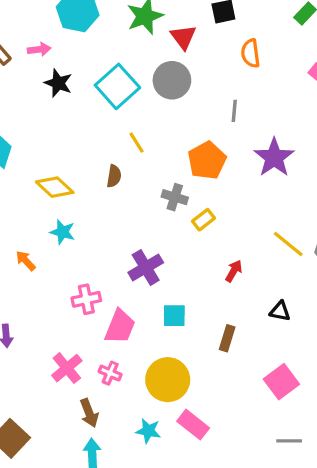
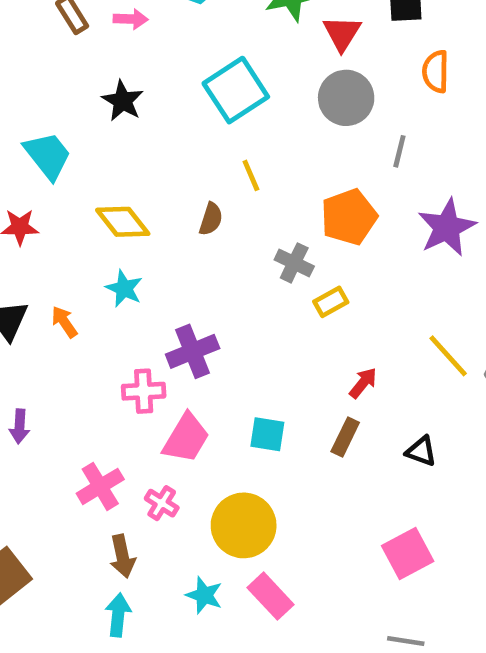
gray circle: (172, 80) -> (346, 98), moved
black star: (58, 83) -> (123, 101), moved
purple cross: (146, 267) -> (193, 351), moved
brown rectangle: (227, 338) -> (345, 437), moved

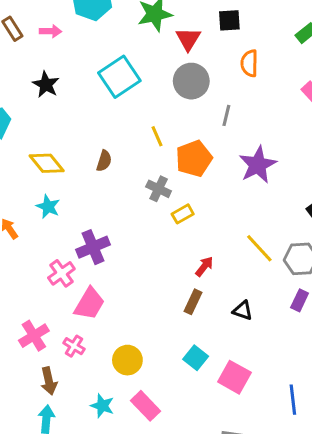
yellow line: (251, 175) -> (157, 136), moved
pink cross: (144, 391) -> (61, 273), turned -32
cyan square: (267, 434) -> (196, 358), moved, turned 30
yellow circle: (244, 525) -> (127, 360), size x0.7
pink square: (408, 554) -> (234, 377), turned -32

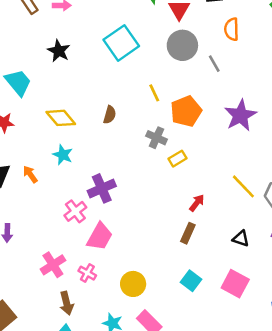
gray line: (226, 115) -> (214, 64), moved, turned -42
black triangle: (243, 311) -> (241, 238), moved
pink square: (234, 377) -> (235, 284), moved

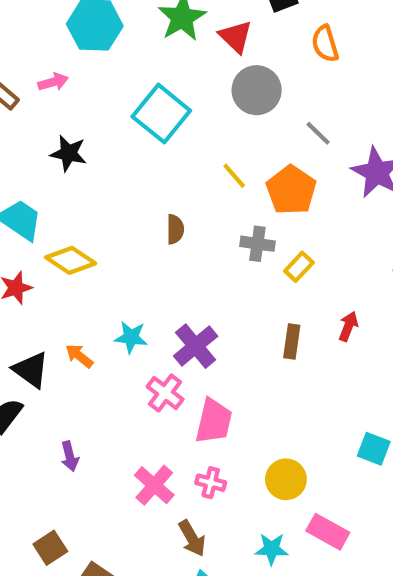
gray line: (214, 64) -> (318, 133), moved
yellow diamond: (61, 118) -> (71, 260), moved
cyan star: (63, 155) -> (131, 337), moved
brown rectangle: (188, 233) -> (292, 342), moved

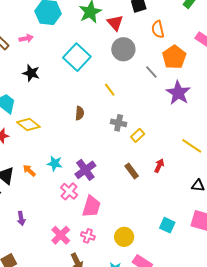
orange pentagon: (291, 190) -> (174, 57), moved
brown rectangle: (292, 342) -> (132, 171), turned -49

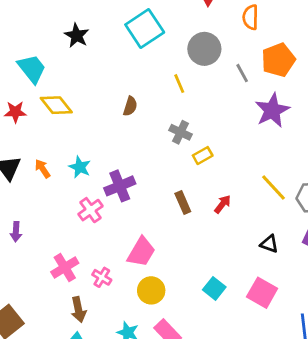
orange semicircle: (158, 29) -> (250, 17), moved
gray circle: (123, 49) -> (204, 49), moved
pink trapezoid: (91, 206) -> (141, 252), moved

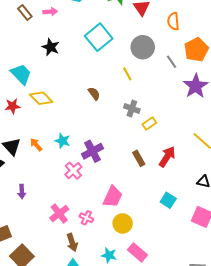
brown semicircle: (130, 106) -> (94, 94), turned -48
red arrow: (223, 204) -> (167, 157), size x1.5
cyan square: (214, 288) -> (168, 200), moved

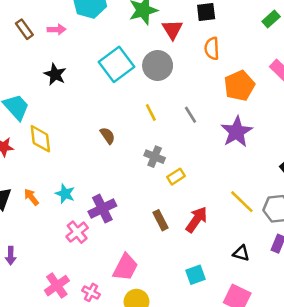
gray circle: (143, 47) -> (158, 66), moved
gray line: (171, 62) -> (190, 115), moved
yellow diamond: (41, 98) -> (40, 139), turned 35
cyan square: (168, 200) -> (196, 275), turned 35

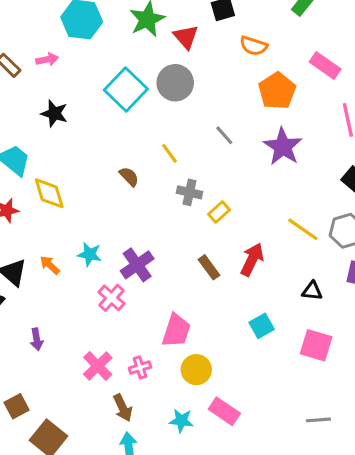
orange semicircle: (212, 48) -> (254, 46), moved, turned -60
yellow line: (151, 113) -> (169, 153), moved
pink cross: (91, 292) -> (140, 368), turned -36

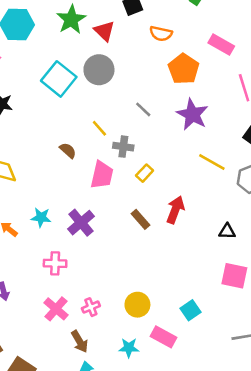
gray cross: (189, 192) -> (123, 147), moved
yellow line: (303, 229) -> (212, 162), moved
pink cross: (112, 298) -> (55, 263), moved, turned -35
cyan square: (262, 326) -> (191, 310), moved
pink trapezoid: (176, 331) -> (102, 175), moved

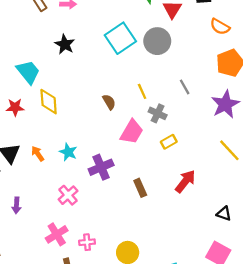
brown rectangle: (140, 219) -> (140, 188), moved
pink cross: (55, 263) -> (68, 195), turned 30

